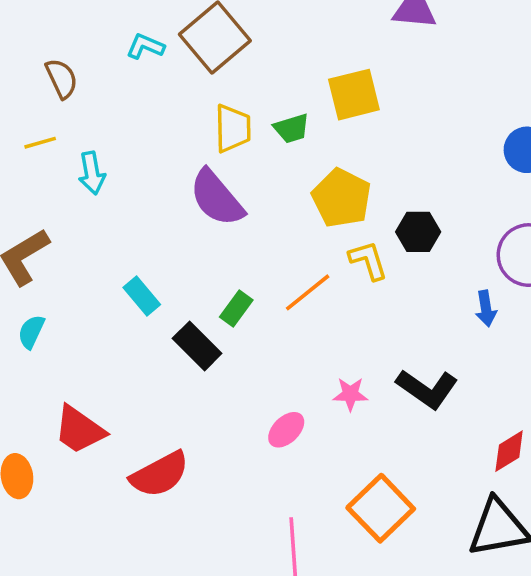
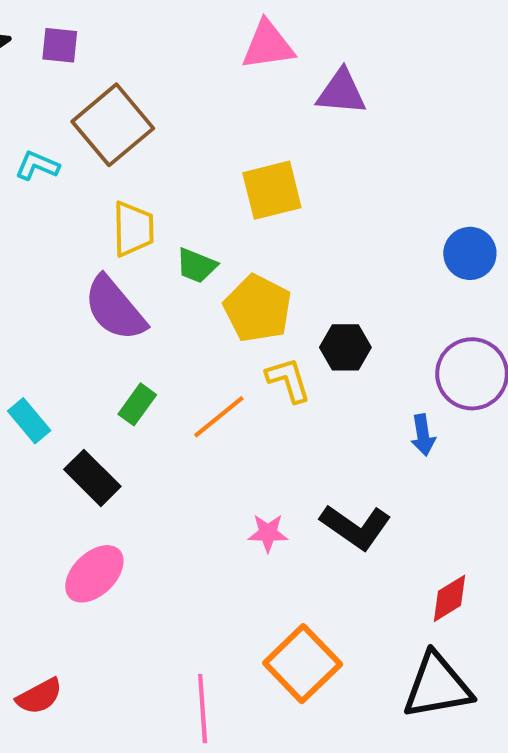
cyan L-shape: (145, 46) -> (37, 166), moved
green trapezoid: (292, 128) -> (196, 266), moved, turned 39
green rectangle: (236, 309) -> (137, 404), moved
pink ellipse: (286, 430) -> (94, 574), moved, size x1.4
red semicircle: (160, 474) -> (39, 696), moved, size x0.7

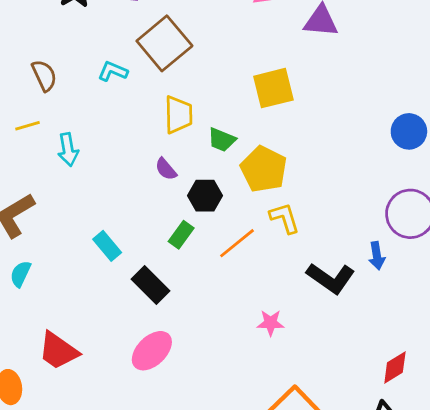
purple semicircle: (115, 309) -> (166, 169), size x0.5
black hexagon: (345, 347) -> (205, 196), moved
black L-shape: (356, 527) -> (331, 278), moved

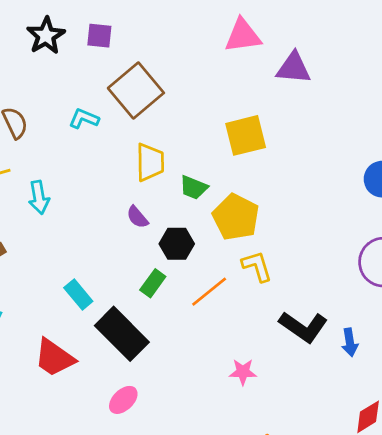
blue arrow: (377, 256) -> (350, 342), moved
black rectangle: (150, 285) -> (122, 334), size x1.4
red trapezoid: (58, 351) -> (54, 358), moved
pink ellipse: (152, 351) -> (123, 400), size x0.7

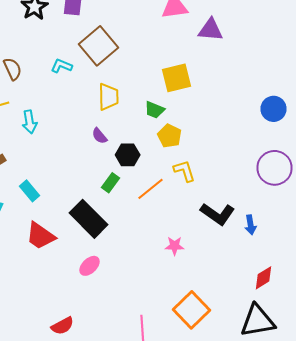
green trapezoid: (194, 188) -> (154, 110), moved
yellow pentagon: (236, 217) -> (170, 136), size x0.7
cyan rectangle: (78, 294) -> (30, 191), moved

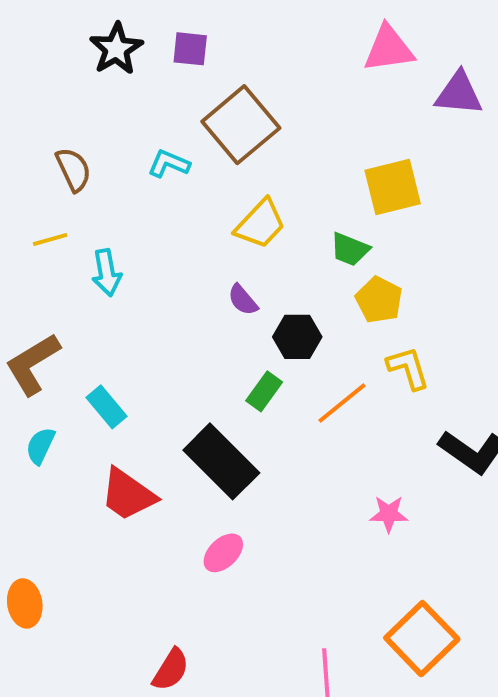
yellow trapezoid: (108, 97) -> (260, 224), turned 44
red semicircle: (62, 326) -> (171, 670), turned -30

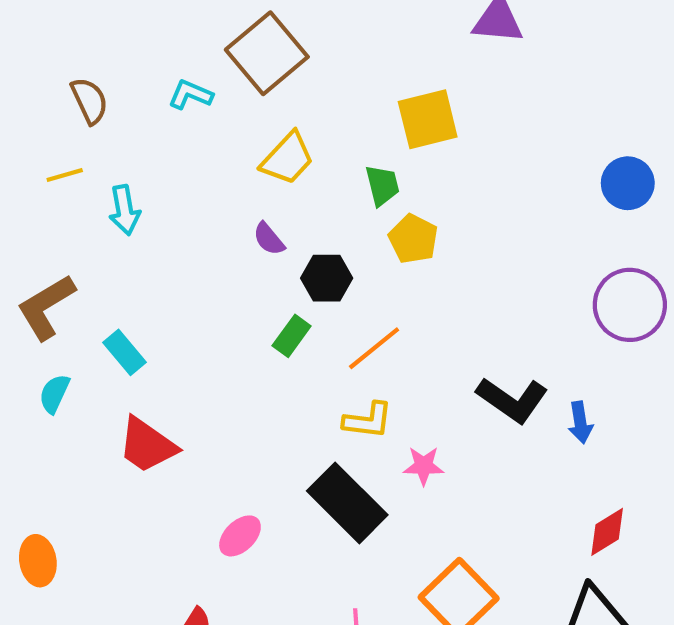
green trapezoid: (350, 249) -> (382, 185), turned -126
yellow L-shape: (408, 368) -> (368, 420), moved, turned 114
black rectangle: (221, 461) -> (347, 503), moved
pink ellipse: (223, 553) -> (240, 536), moved

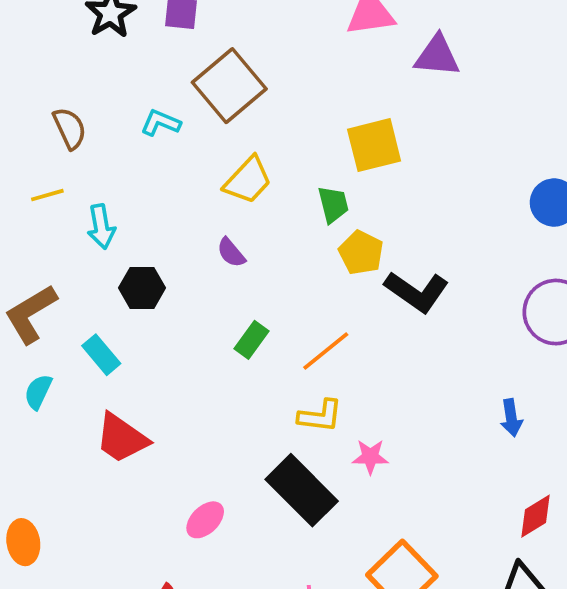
black hexagon: (327, 278) -> (142, 288), moved
black L-shape: (512, 400) -> (417, 292), moved

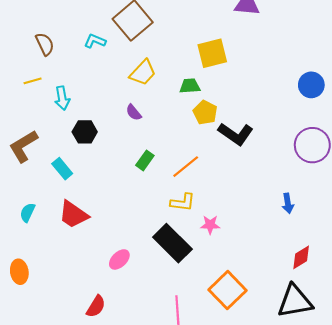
green trapezoid: (333, 204) -> (190, 86), turned -80
cyan semicircle: (38, 392) -> (27, 213), moved

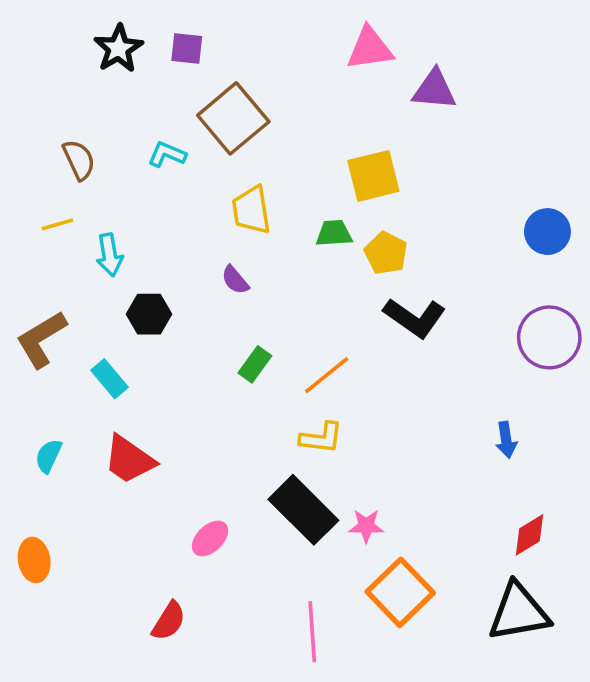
yellow trapezoid: (143, 73) -> (251, 210), turned 128
yellow pentagon: (205, 112) -> (386, 253), moved
pink star: (210, 225) -> (366, 526), moved

